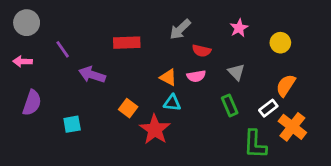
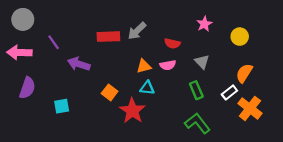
gray arrow: (180, 29) -> (137, 31), moved
pink arrow: (23, 61) -> (19, 53), size x1.5
orange triangle: (168, 77) -> (144, 66), turned -42
green L-shape: (255, 144) -> (197, 123), moved, turned 140

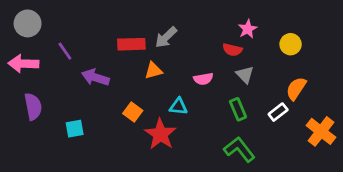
red semicircle: (172, 43) -> (232, 50), moved
orange triangle: (144, 66) -> (154, 71), moved
purple semicircle: (27, 88) -> (33, 106), turned -30
orange cross: (250, 108) -> (321, 131), moved

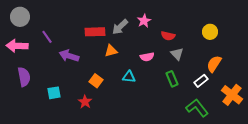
pink star: (248, 29) -> (144, 21), moved
red star: (160, 134) -> (85, 102), moved, size x0.6
green L-shape: (239, 149) -> (197, 108), moved

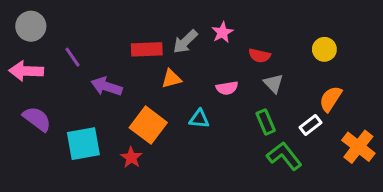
purple semicircle: (24, 77) -> (37, 119), turned -42
orange square: (96, 81) -> (148, 125), size x1.6
cyan square: (54, 93) -> (83, 144), size x1.6
green L-shape: (197, 108) -> (284, 156), moved

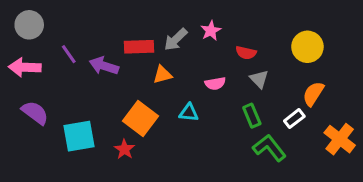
yellow circle: (324, 49) -> (307, 47), size x1.4
purple arrow: (107, 86) -> (104, 66), moved

